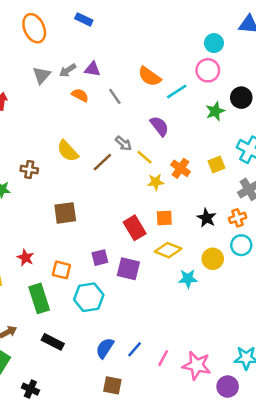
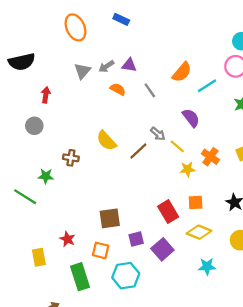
orange semicircle: (149, 77) -> (182, 72), turned -85
brown square: (65, 213) -> (110, 218), moved
purple square: (128, 269) -> (162, 249), turned 35
cyan star: (188, 279) -> (207, 266), moved

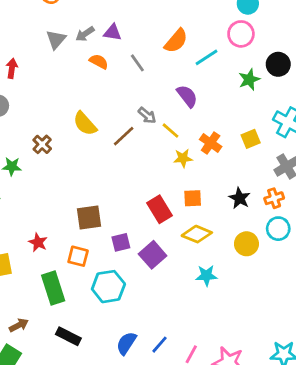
brown cross: (71, 158) -> (42, 144), turned 35

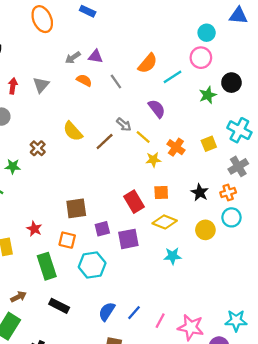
gray triangle: (56, 39) -> (41, 85), moved
purple square: (153, 255) -> (128, 239), turned 30

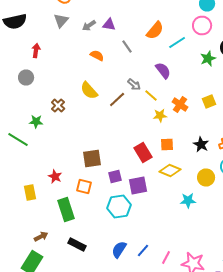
orange semicircle: (84, 80) -> (97, 56), moved
gray triangle: (41, 85) -> (61, 20), moved
cyan star: (173, 256) -> (188, 200), moved
cyan hexagon: (92, 265) -> (119, 206), moved

